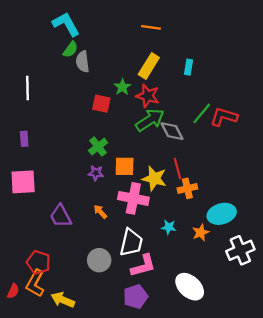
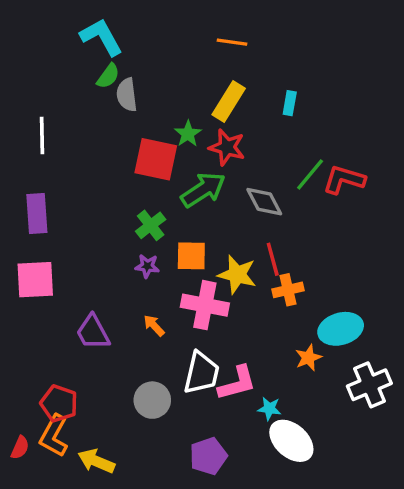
red square: (101, 104) -> (156, 159), size x1.5
green arrow: (150, 120) -> (203, 190), moved
purple rectangle: (24, 139) -> (37, 213), size x1.6
cyan star: (169, 227) -> (269, 409), moved
pink L-shape: (143, 266) -> (237, 383), moved

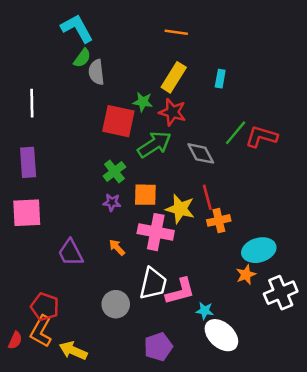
green star: (188, 134) -> (143, 102), turned -30
orange star: (308, 358) -> (246, 275), moved

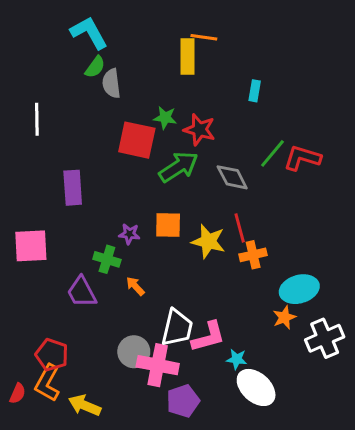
yellow rectangle: (174, 77) -> (187, 57), moved, turned -32
purple rectangle: (28, 162) -> (73, 188), moved
green cross: (114, 171) -> (107, 259), moved, turned -35
pink cross: (156, 232) -> (158, 365), moved

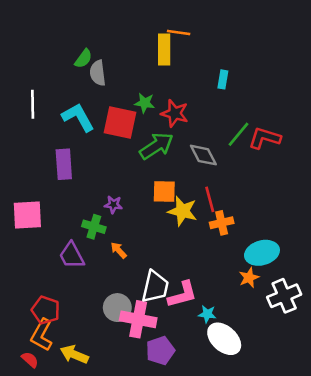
cyan L-shape: (89, 33) -> (78, 117), moved
orange square: (168, 225) -> (164, 192), moved
red semicircle: (18, 393) -> (30, 360), moved, turned -72

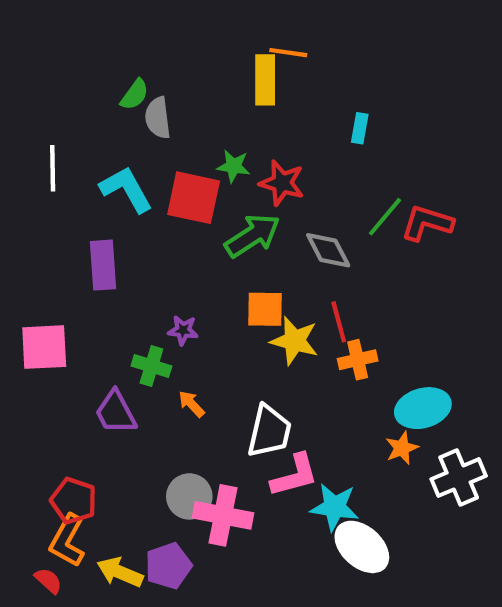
white trapezoid: (155, 287) -> (269, 431), moved
cyan star: (207, 314) -> (334, 507), size x1.6
purple pentagon: (160, 351) -> (168, 566), moved

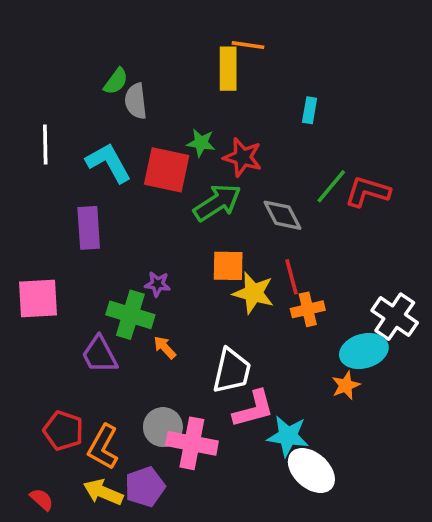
green cross: (151, 366) -> (130, 315), size x1.4
white cross: (459, 478) -> (395, 317), moved, turned -33
orange L-shape: (67, 541) -> (103, 447), moved

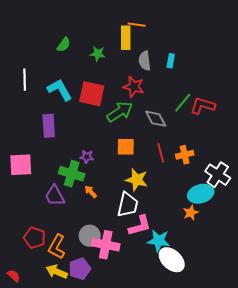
gray semicircle: (136, 101) -> (145, 61), moved
green star: (201, 143) -> (98, 54), moved
yellow star: (253, 293) -> (137, 180), moved
orange cross: (308, 309) -> (185, 155), moved
red semicircle: (42, 499) -> (14, 276), moved

